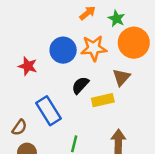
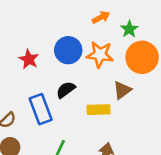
black semicircle: (80, 85) -> (66, 90), moved

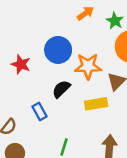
orange star: (100, 55) -> (88, 66), moved
blue rectangle: (41, 109) -> (40, 111), size x0.6

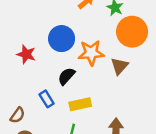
yellow rectangle: (96, 104) -> (80, 104), moved

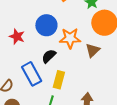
blue rectangle: (47, 99) -> (32, 74), size x1.6
yellow rectangle: (80, 104) -> (59, 80), turned -66

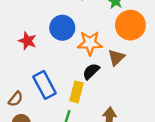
black semicircle: (49, 56) -> (91, 71), moved

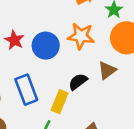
blue circle: (62, 28) -> (46, 46), moved
orange star: (90, 43) -> (81, 36), moved

